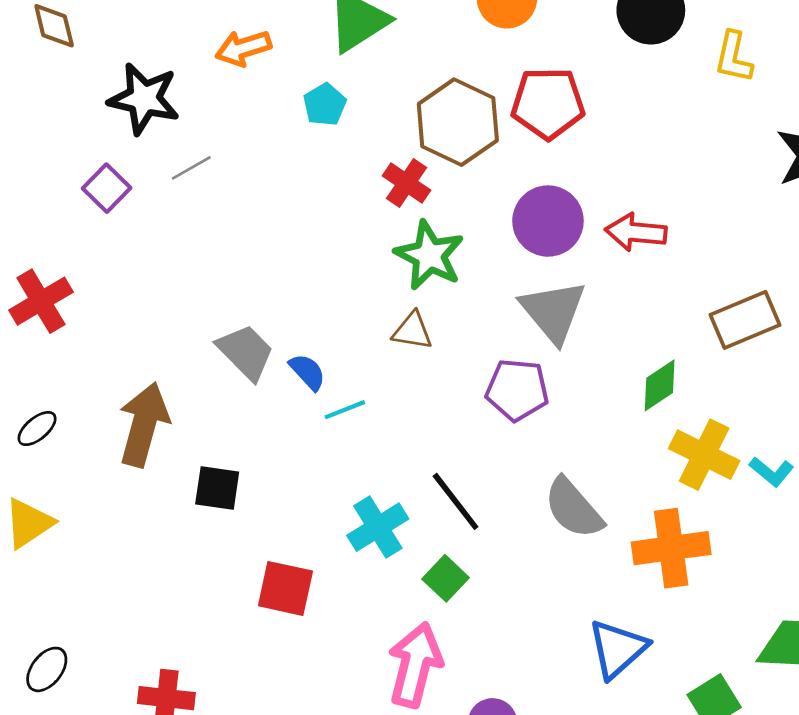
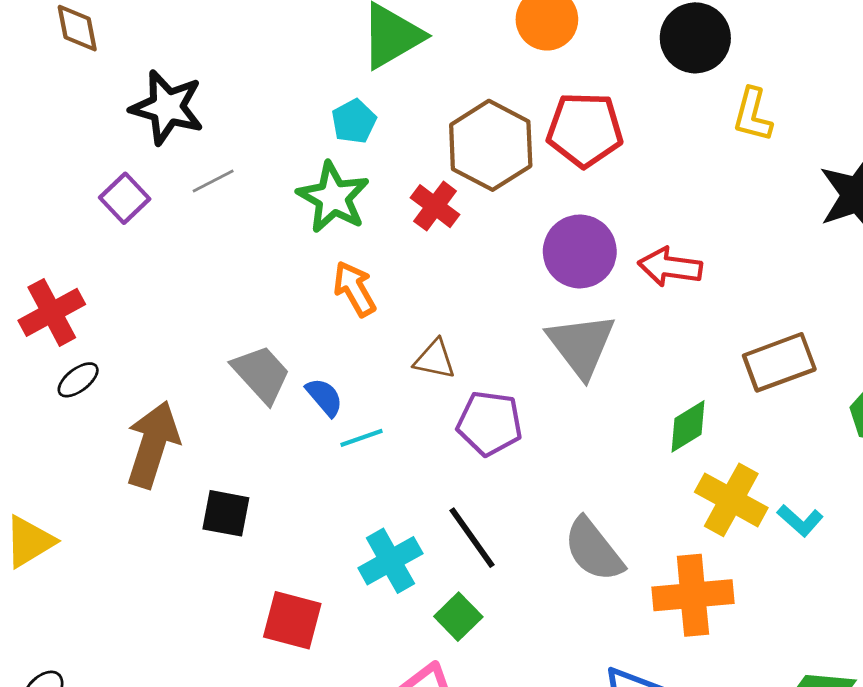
orange arrow: (243, 48) -> (355, 289), moved, turned 76
yellow L-shape: (734, 57) -> (753, 115), moved
green star: (429, 255) -> (333, 197), moved
purple pentagon: (517, 390) -> (490, 423), moved
black ellipse: (37, 429) -> (78, 380), moved

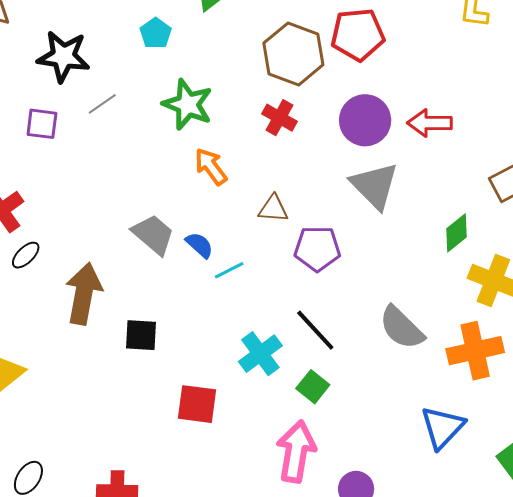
cyan pentagon: (354, 121) -> (156, 33), moved
purple square: (125, 198) -> (42, 124), turned -32
red cross: (435, 206) -> (279, 118), moved

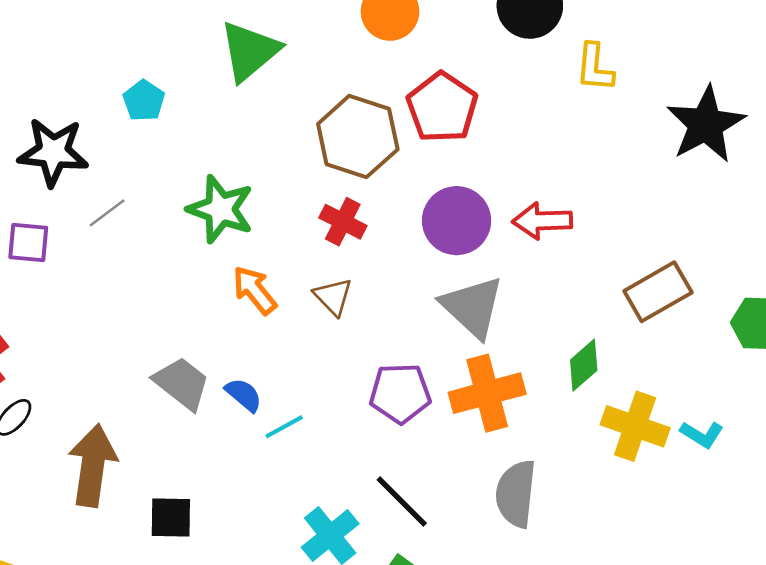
cyan pentagon: (156, 33) -> (144, 101), moved
red pentagon: (358, 35) -> (442, 107), turned -30
brown triangle: (273, 209) -> (333, 297), moved, turned 44
gray semicircle: (402, 328) -> (516, 494), turned 54
orange cross: (475, 351) -> (487, 393), moved

